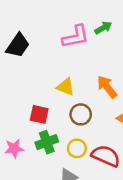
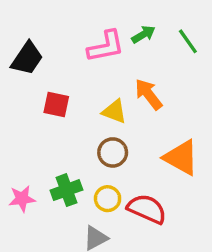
yellow triangle: (66, 87) -> (114, 111), moved
orange arrow: (107, 87) -> (149, 94), moved
red square: (39, 114) -> (56, 105), moved

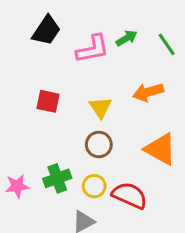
black trapezoid: (27, 58) -> (46, 30), moved
orange arrow: (149, 94) -> (148, 92), moved, turned -68
yellow triangle: (114, 111) -> (100, 108), turned 35

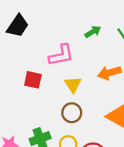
black trapezoid: (46, 30) -> (18, 26), moved
pink L-shape: (93, 49) -> (61, 55), moved

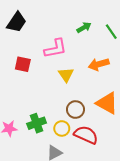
red square: (33, 80) -> (23, 64), moved
brown circle: (72, 113) -> (75, 110), moved

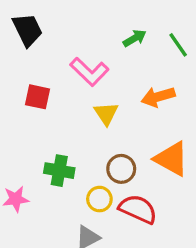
black trapezoid: (17, 22) -> (27, 30), turned -60
pink L-shape: (55, 48) -> (89, 72), turned 55
green cross: (37, 123) -> (59, 171), moved, turned 30

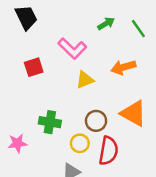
red square: (37, 97) -> (34, 67), turned -30
yellow triangle: (106, 114) -> (85, 80), turned 42
red semicircle: (138, 209) -> (108, 151), turned 76

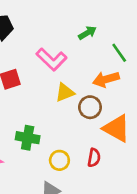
green line: (138, 29) -> (119, 53), moved
brown circle: (96, 121) -> (90, 107), moved
red semicircle: (108, 151) -> (94, 158), moved, size x0.6

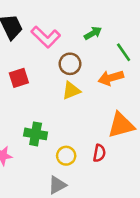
pink L-shape: (51, 59) -> (46, 37), moved
brown circle: (90, 107) -> (70, 64), moved
orange triangle: (117, 128) -> (121, 125), turned -44

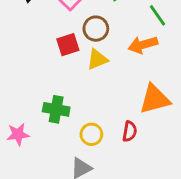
red square: (19, 78) -> (68, 45), moved

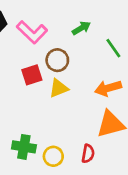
orange arrow: (143, 45) -> (108, 88), moved
green cross: (56, 109) -> (24, 147), moved

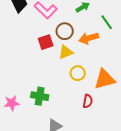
orange arrow: (108, 88) -> (89, 38), moved
yellow circle: (53, 156) -> (78, 73), moved

